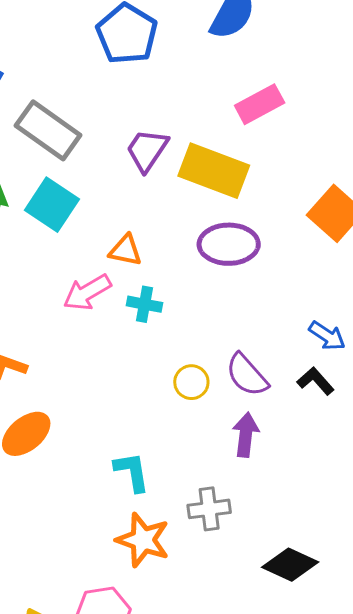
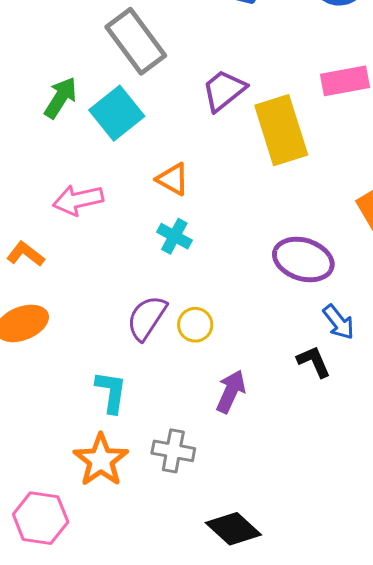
yellow rectangle: (214, 171) -> (281, 130), turned 34
purple ellipse: (229, 244) -> (303, 260), moved
pink arrow: (87, 292) -> (78, 200), moved
purple semicircle: (247, 375) -> (147, 318), moved, turned 57

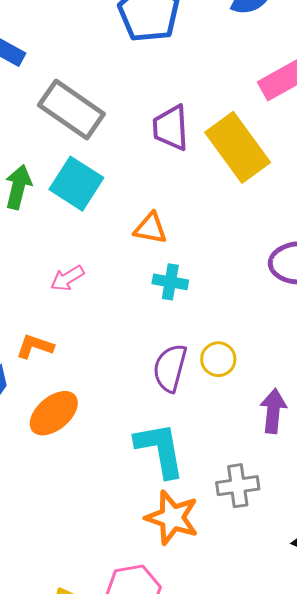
purple trapezoid: (224, 90) -> (171, 128), turned -36
pink arrow: (78, 200) -> (67, 278), size x0.7
cyan L-shape: (111, 392) -> (160, 450), size x1.4

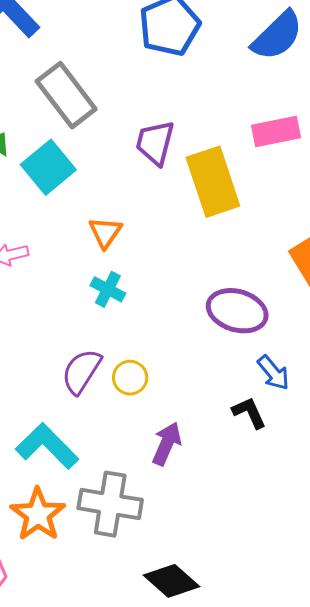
orange triangle: (150, 228) -> (105, 232), turned 36
cyan L-shape: (160, 450) -> (47, 446), turned -52
gray cross: (238, 486) -> (110, 504), size x1.5

